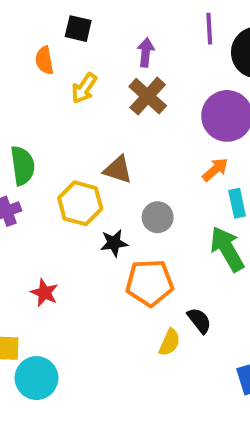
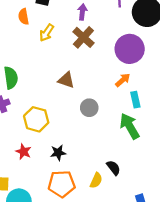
yellow hexagon: (80, 203) -> (36, 119), moved
black star: (114, 243) -> (58, 153), moved
orange pentagon: (150, 283) -> (62, 184), moved

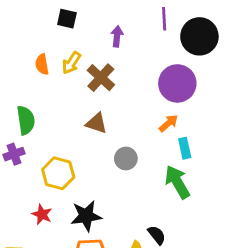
orange semicircle: (23, 17) -> (42, 64), moved
brown cross: (83, 37) -> (101, 78), moved
black star: (58, 153) -> (86, 216), size x1.5

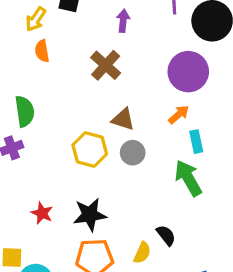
yellow arrow: (71, 63) -> (36, 19), moved
brown triangle: (96, 123) -> (123, 119), moved
yellow hexagon: (58, 173) -> (90, 149), moved

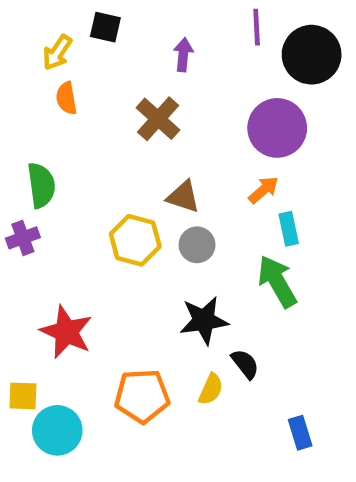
red star: (42, 213) -> (66, 332), size x1.6
black star: (90, 215) -> (204, 320), moved

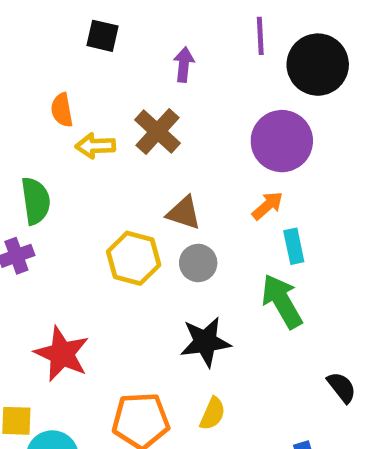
yellow arrow: (57, 52) -> (95, 146), moved, turned 54
black semicircle: (245, 364) -> (342, 387), moved

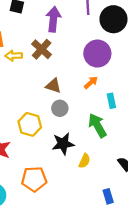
purple arrow: (184, 65) -> (53, 19), size x1.6
cyan rectangle: (294, 246) -> (111, 101), moved
yellow hexagon: (134, 258) -> (30, 124), moved
yellow semicircle: (213, 414) -> (85, 161), moved

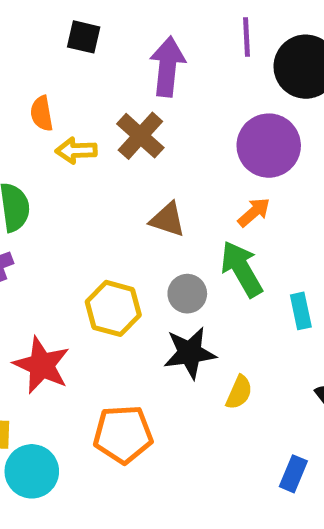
cyan rectangle: (111, 101) -> (301, 311), moved
gray circle: (60, 108) -> (187, 294), moved
green arrow: (97, 125) -> (242, 269), moved
blue rectangle: (108, 196) -> (293, 474), turned 40

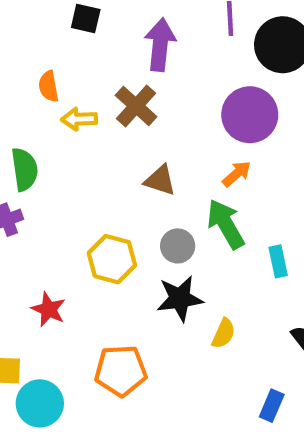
red star: (42, 365) -> (49, 309), size x0.7

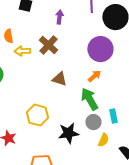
purple arrow: (160, 45) -> (59, 17), size x0.6
gray circle: (178, 246) -> (93, 122), moved
yellow semicircle: (224, 333) -> (103, 140), moved

